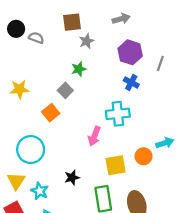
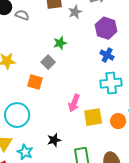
gray star: (87, 41) -> (75, 12), moved
orange square: (51, 113) -> (35, 82), turned -35
cyan cross: (118, 114) -> (111, 83), moved
yellow square: (116, 165) -> (93, 117), moved

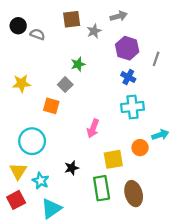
yellow square: (93, 117) -> (113, 159), moved

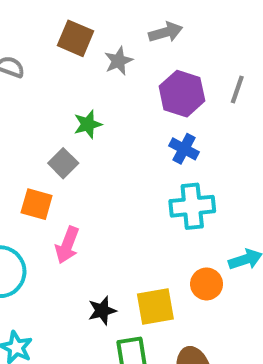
brown square: (72, 19) -> (76, 38), turned 30
gray line: (156, 59) -> (237, 89), moved
pink arrow: (93, 128) -> (67, 245), moved
black star: (72, 168) -> (102, 311), moved

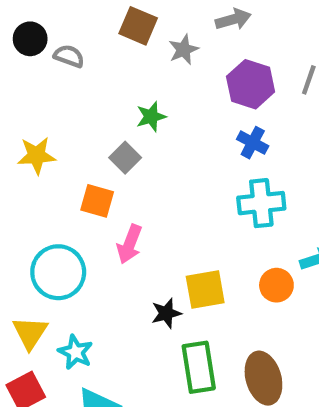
yellow square: (155, 306) -> (205, 289), moved

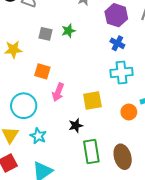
gray square: (125, 158) -> (46, 34), moved, turned -32
yellow square: (205, 289) -> (92, 101), moved
cyan star: (75, 352) -> (38, 136), moved

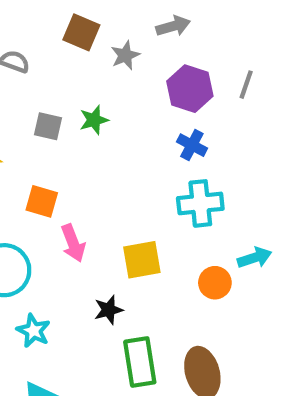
pink arrow: (58, 92) -> (73, 243), turned -42

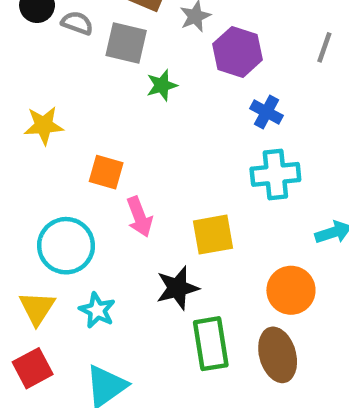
purple hexagon: (190, 89) -> (238, 52), moved
gray square: (48, 126) -> (126, 43), moved, size x1.4
orange circle: (215, 283) -> (291, 290), moved, size x1.4
black star: (109, 310) -> (177, 288), size x1.4

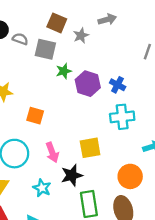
purple hexagon: (238, 52) -> (88, 84), moved
pink arrow: (140, 217) -> (52, 152), moved
cyan star: (97, 310) -> (42, 188), moved

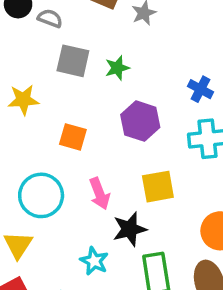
gray square: (45, 49) -> (73, 61), moved
purple hexagon: (88, 84) -> (140, 121), moved
cyan star: (42, 188) -> (94, 261), moved

